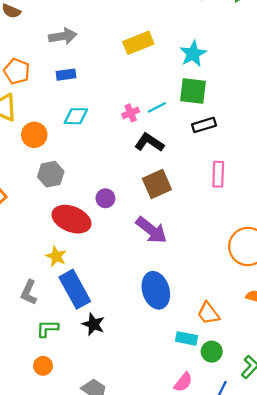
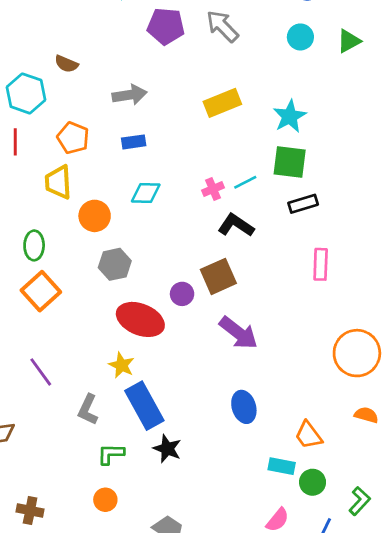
brown square: (157, 184) -> (218, 276), moved
blue ellipse: (156, 290) -> (244, 407), size x0.7

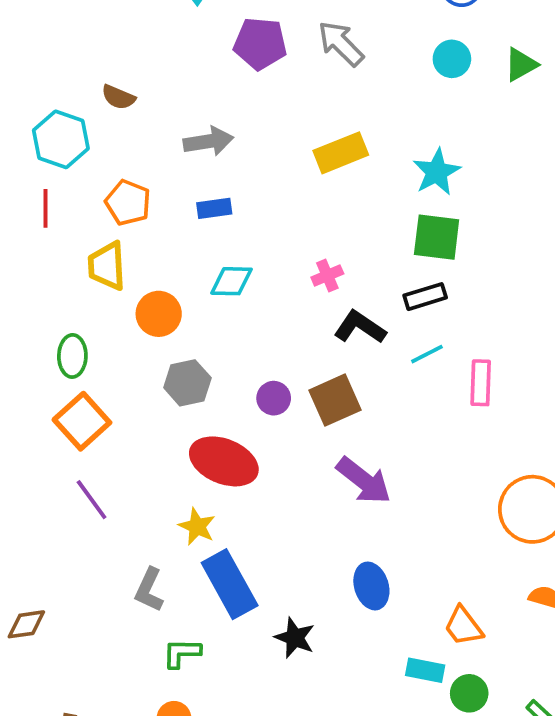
cyan line: (245, 182) -> (427, 354), moved
black rectangle: (303, 204) -> (425, 297), moved
purple circle: (182, 294) -> (274, 398), moved
purple line: (41, 372) -> (92, 500), moved
black star: (167, 449) -> (295, 638), moved

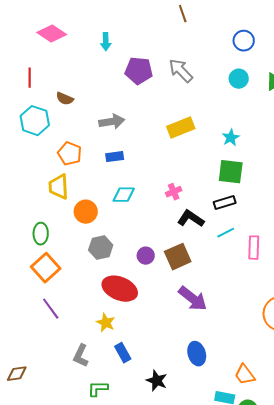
cyan star: (437, 172) -> (231, 138), size x0.7
red line: (46, 208) -> (30, 78), moved
blue rectangle: (230, 584) -> (123, 353), size x0.6

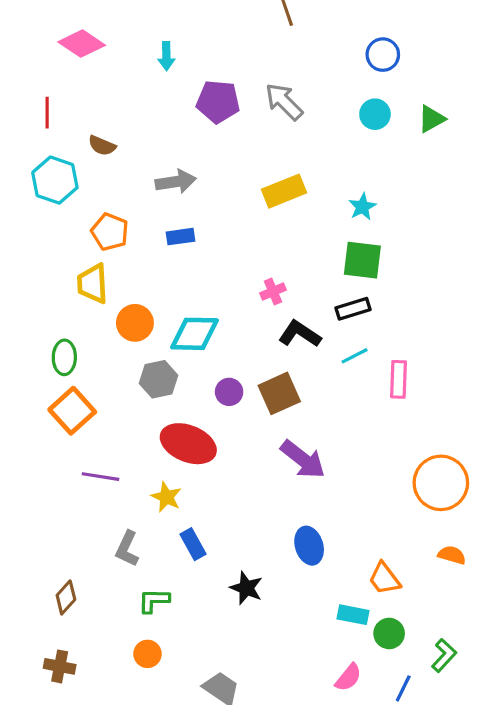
cyan diamond: (124, 195) -> (195, 334), moved, size x1.4
purple line: (51, 309) -> (100, 477), moved, turned -45
brown diamond: (17, 374) -> (66, 597), moved, turned -40

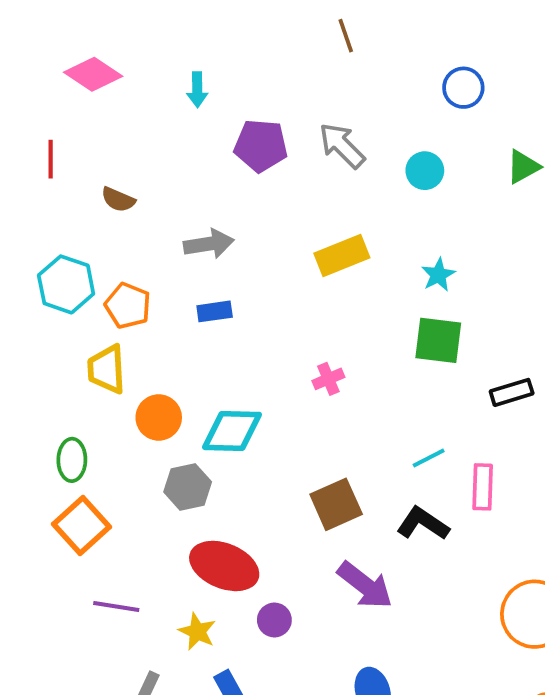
cyan circle: (375, 114) -> (425, 171), moved
cyan hexagon: (55, 180) -> (66, 284), moved
black rectangle: (353, 309) -> (512, 392), moved
black L-shape: (300, 334) -> (423, 524), moved
purple circle: (229, 392) -> (274, 620), moved

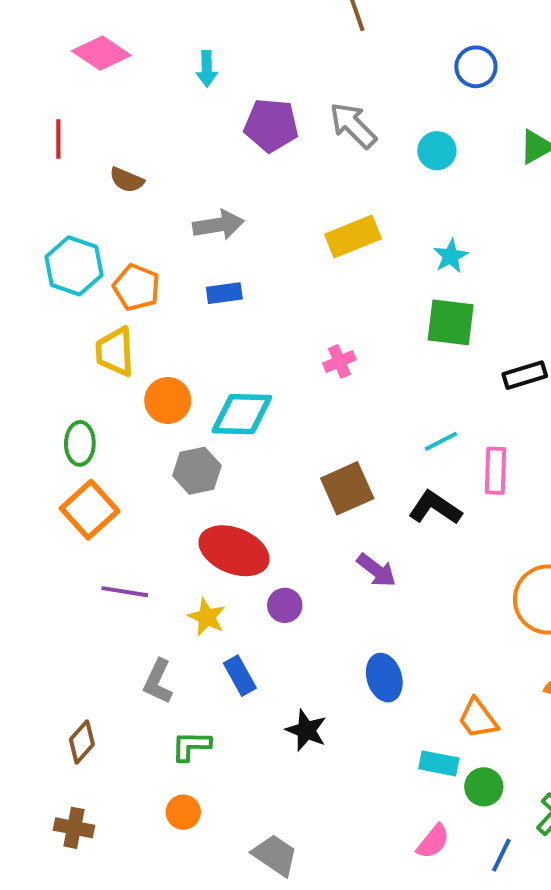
purple arrow: (365, 585) -> (376, 570), size x0.7

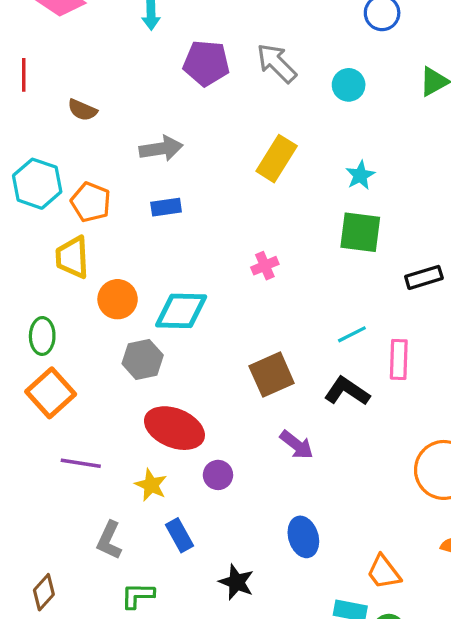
yellow rectangle: (353, 237) -> (277, 159), turned -36

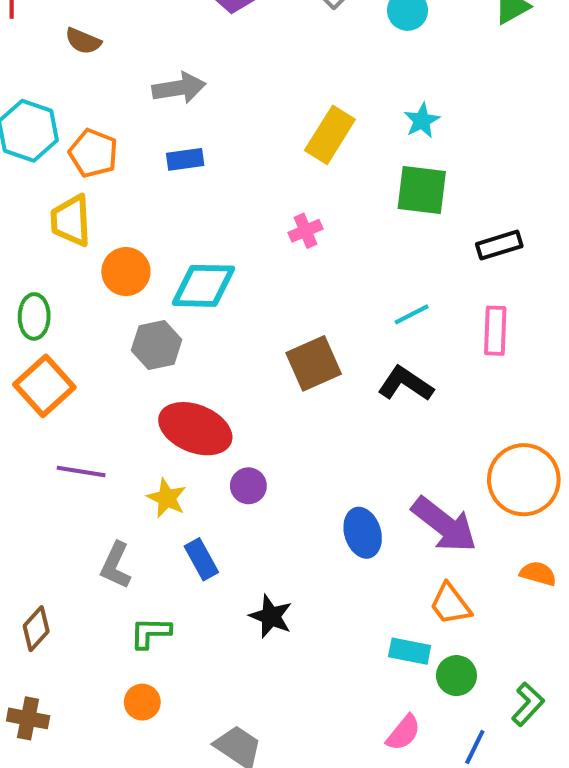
yellow rectangle: (277, 159) -> (330, 135), moved
pink rectangle: (399, 359) -> (495, 331), moved
purple arrow: (297, 445) -> (444, 525), moved, size x1.6
blue ellipse: (303, 537) -> (363, 533), moved

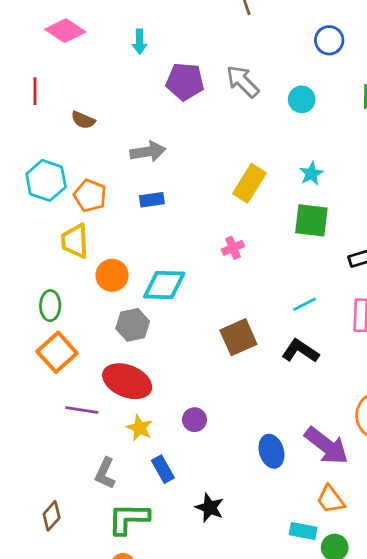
red ellipse: (195, 429) -> (127, 381), moved
green L-shape: (150, 633) -> (129, 519), size x1.5

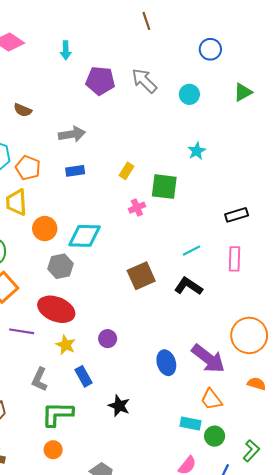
yellow rectangle: (249, 183) -> (126, 171), moved, size x0.6
green square: (311, 220) -> (164, 187), moved

